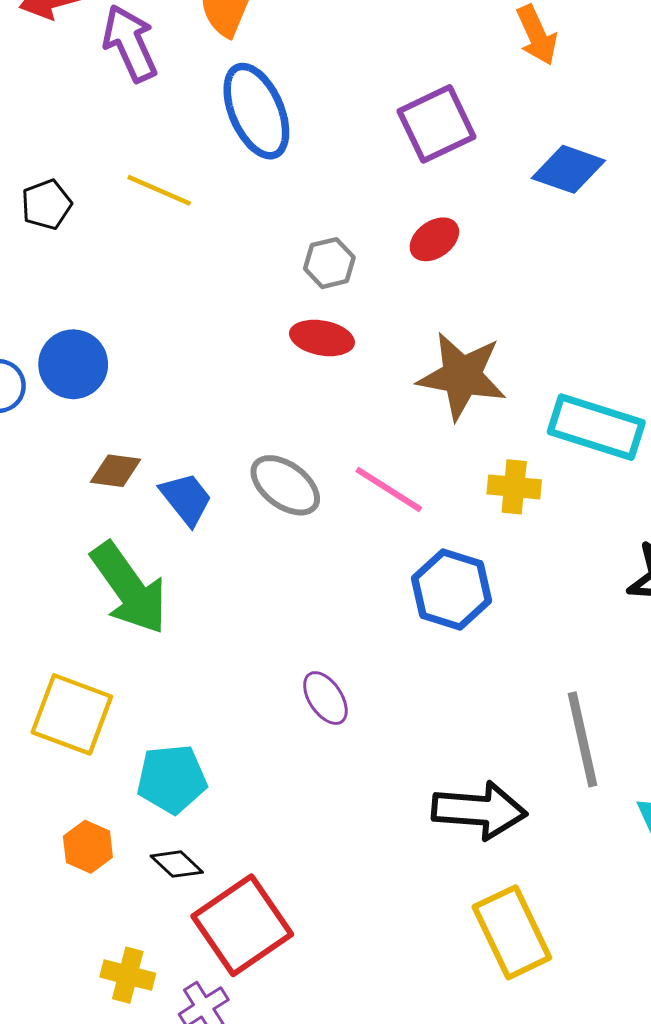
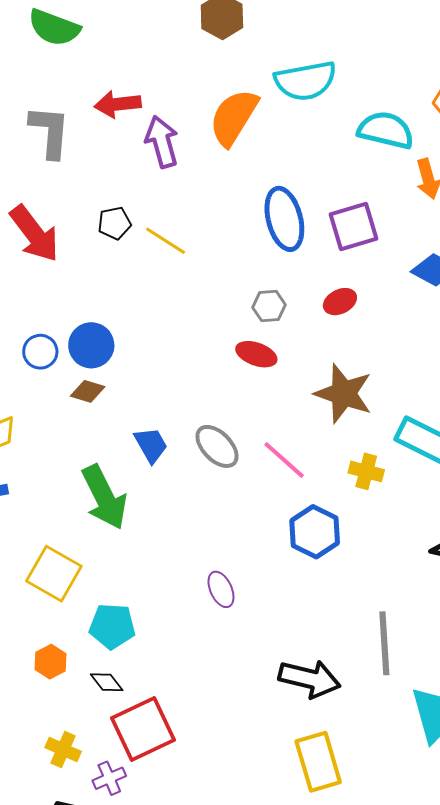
blue ellipse: (256, 111) -> (284, 219), moved
black pentagon: (46, 205) -> (114, 223), moved
brown diamond: (116, 471) -> (88, 391), moved

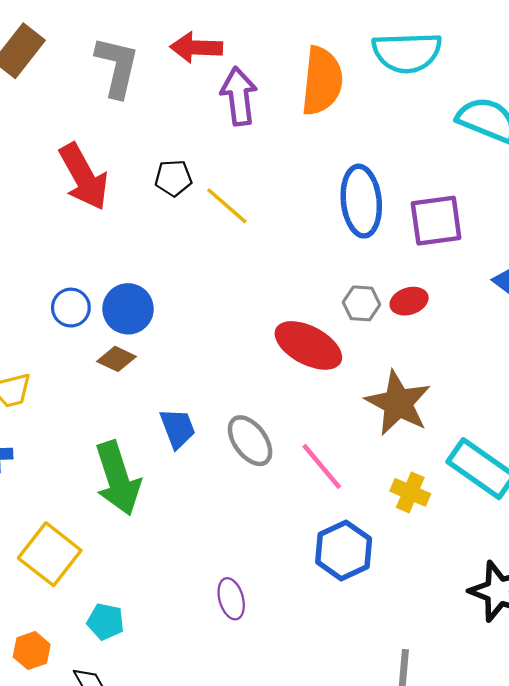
orange semicircle: (234, 117) -> (322, 81), turned 146
gray hexagon: (269, 306) -> (361, 303), moved
red ellipse: (256, 354) -> (308, 345), size x1.5
cyan pentagon: (112, 626) -> (105, 622), size x0.7

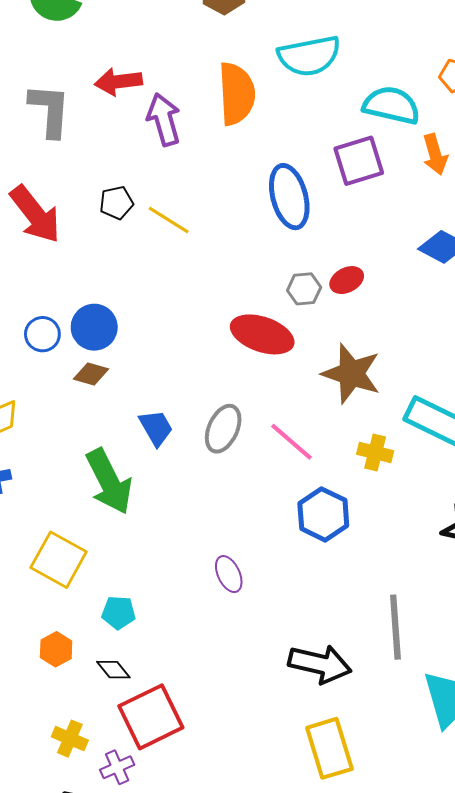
purple square: (436, 221) -> (359, 161), moved
gray ellipse: (250, 441) -> (223, 429), turned 69

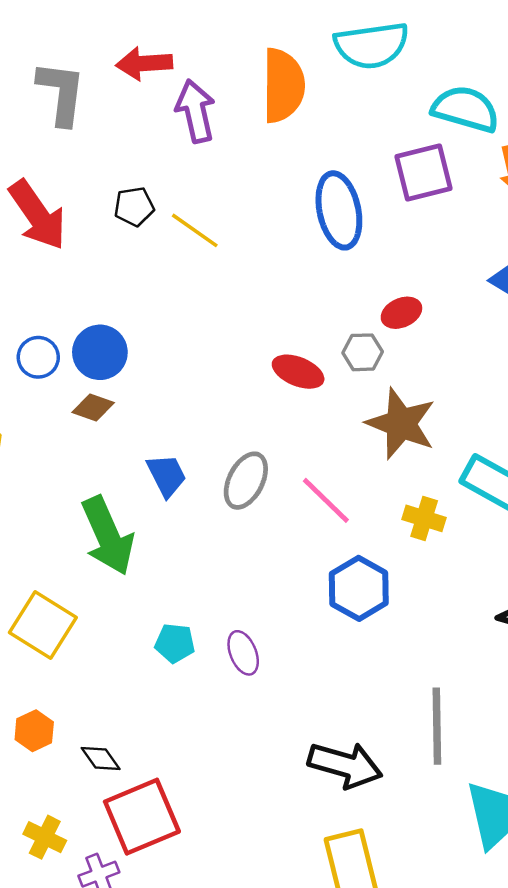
gray hexagon: (304, 289) -> (363, 352), moved
red ellipse: (262, 334) -> (298, 372), size x0.7
cyan pentagon: (118, 613) -> (175, 643), moved

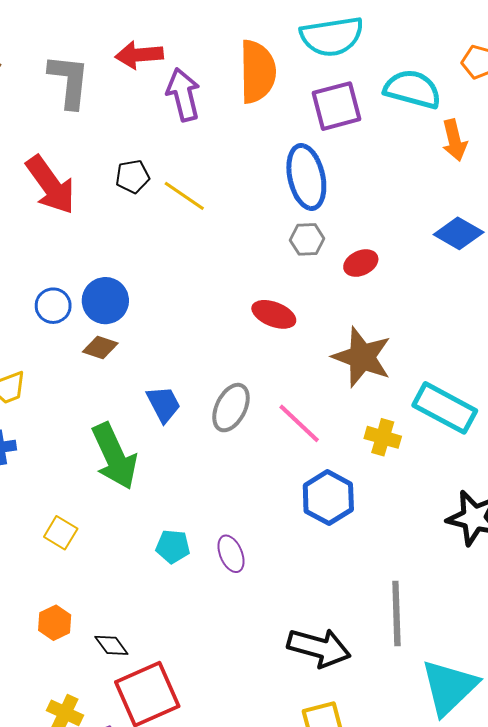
purple square: (423, 173) -> (336, 106), moved
gray hexagon: (363, 352) -> (307, 239), moved
yellow square: (43, 625) -> (61, 533), size x0.6

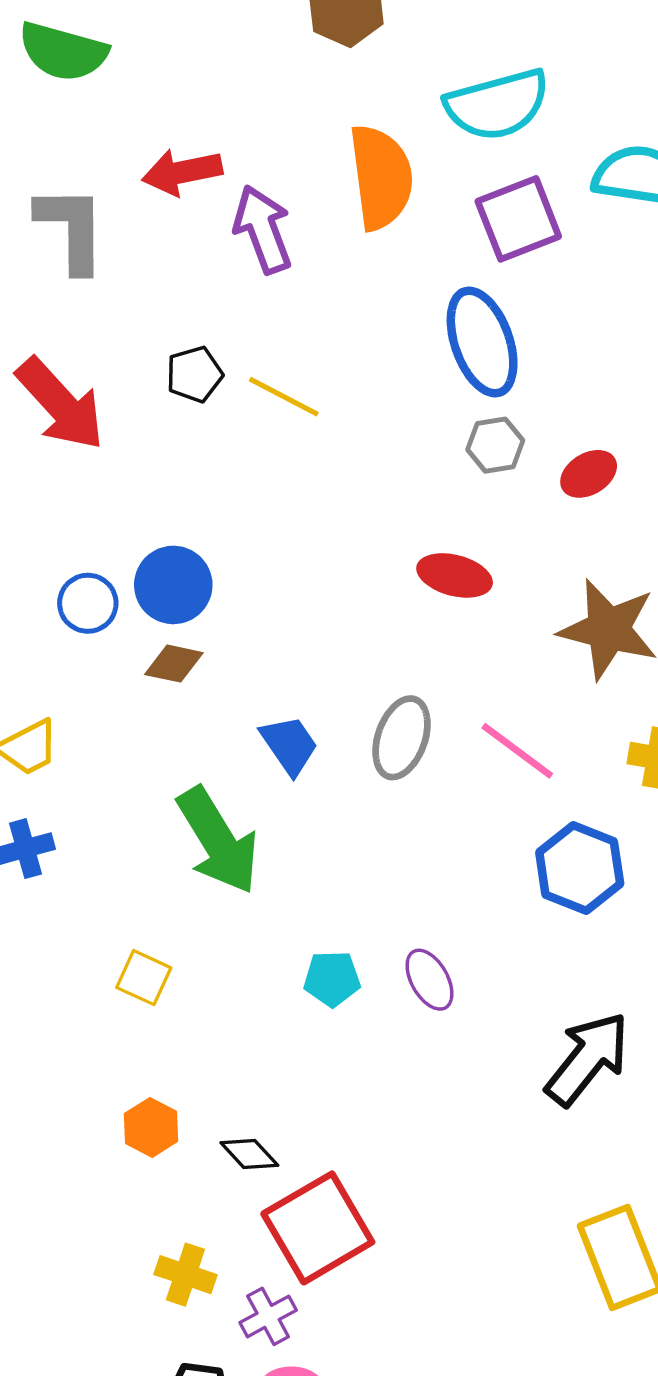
black arrow: (319, 648) -> (587, 1059), moved, turned -60

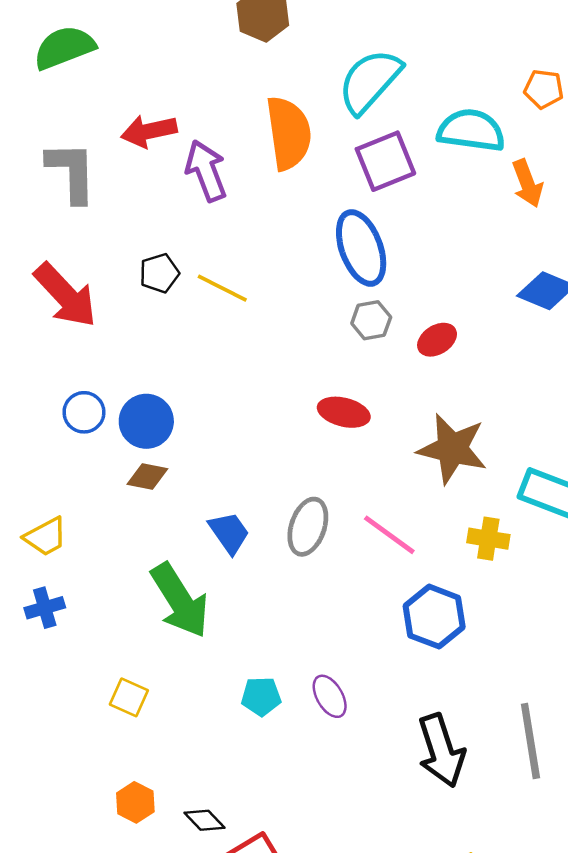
green semicircle: (63, 52) -> (64, 48), turned 144
cyan semicircle: (497, 105) -> (370, 81), turned 148
blue circle: (88, 603) -> (84, 412), moved
black arrow: (587, 1059) -> (441, 751), turned 124

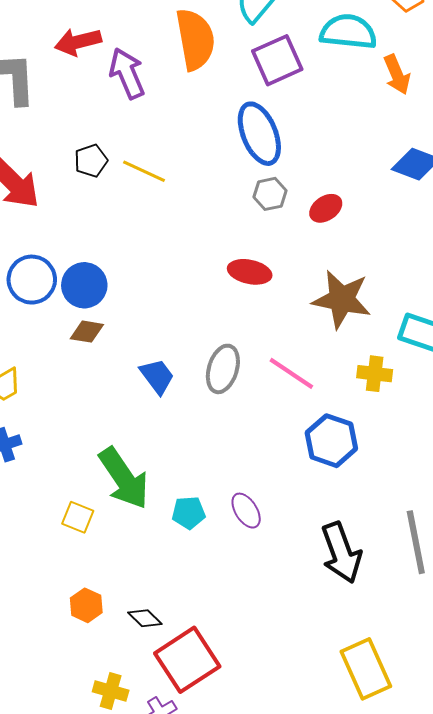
blue circle: (84, 412) -> (32, 280), size x1.4
green arrow: (180, 600) -> (124, 478), moved

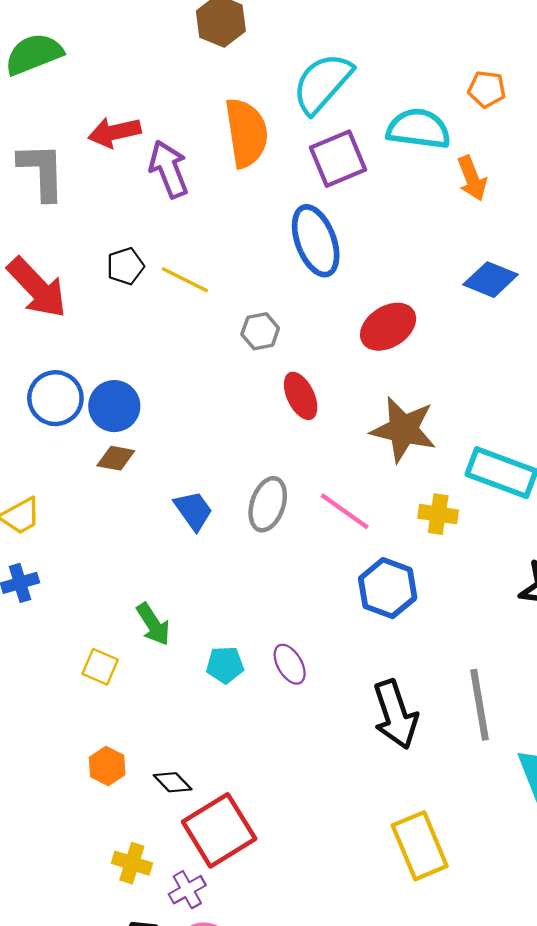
gray hexagon: (270, 194) -> (260, 331), moved
red ellipse: (326, 208) -> (388, 327), size x1.5
red ellipse: (250, 272) -> (301, 396), turned 51
green arrow: (124, 478) -> (153, 624), size x0.6

